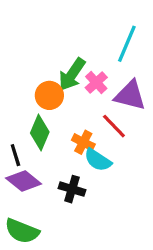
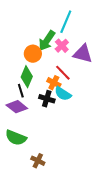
cyan line: (127, 44) -> (66, 22), moved
red line: (114, 126) -> (63, 73), moved
black line: (15, 155) -> (21, 91), moved
black cross: (72, 189) -> (47, 99), moved

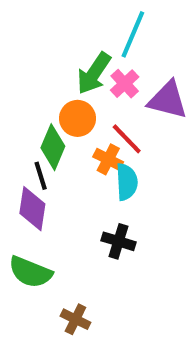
orange circle: (33, 54) -> (78, 118), moved
cyan semicircle: (63, 94) -> (127, 182), turned -126
black cross: (47, 99) -> (118, 241), moved
purple diamond: (17, 107) -> (32, 209), turned 60

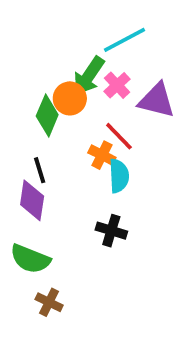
cyan line: (133, 34) -> (125, 40), turned 39
orange circle: (78, 118) -> (70, 98), moved
green diamond: (53, 147) -> (47, 115), moved
brown cross: (75, 319) -> (49, 302), moved

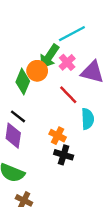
orange cross: (102, 155) -> (58, 136), moved
black line: (40, 170) -> (18, 116), turned -35
cyan semicircle: (119, 176) -> (88, 119), moved

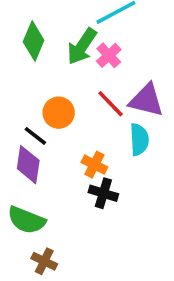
orange circle: (37, 71) -> (59, 113), moved
purple triangle: (92, 72) -> (146, 100), moved
green diamond: (23, 82) -> (34, 41), moved

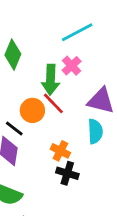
green arrow: (82, 46) -> (51, 80), moved, turned -32
red line: (111, 104) -> (53, 103), moved

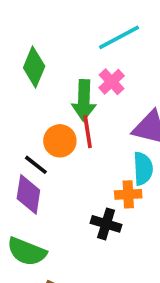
red line: (53, 103) -> (88, 132), turned 35
orange cross: (60, 151) -> (128, 194), moved, turned -30

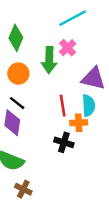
red line: (88, 132) -> (63, 106), moved
orange circle: (60, 141) -> (18, 74), moved

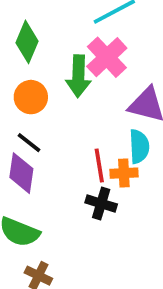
pink cross: (68, 48) -> (107, 57), size x1.5
red line: (63, 106) -> (99, 165), moved

